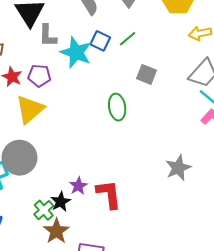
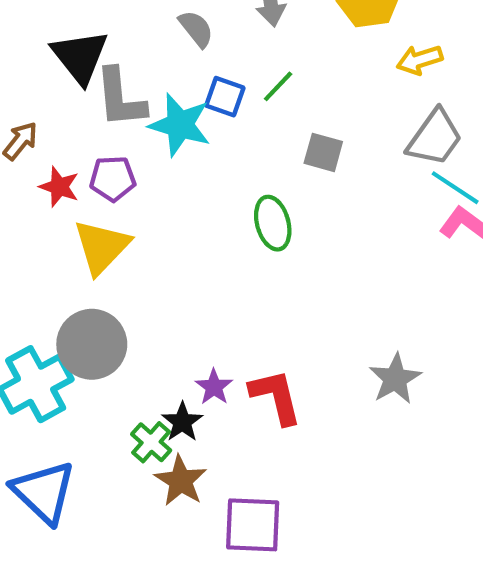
gray L-shape: (48, 36) -> (120, 98), size x1.4
gray star: (178, 168) -> (395, 379), moved

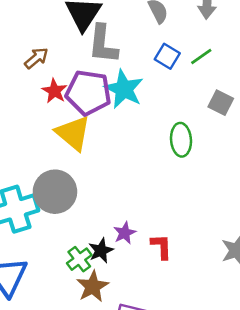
cyan star: (180, 125) -> (124, 89), moved
purple pentagon: (113, 179) -> (88, 93), size x1.6
yellow triangle: (102, 247) -> (73, 133), turned -45
red L-shape: (276, 397) -> (161, 247), size x0.7

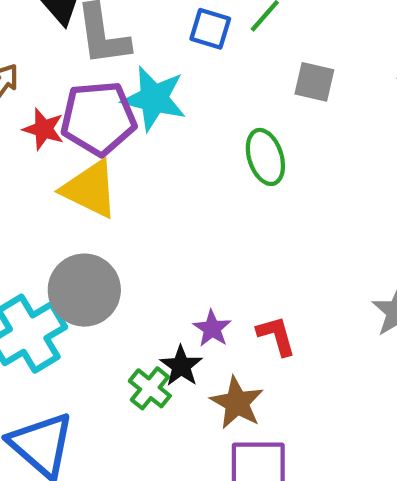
brown star: (93, 286) -> (237, 403), moved

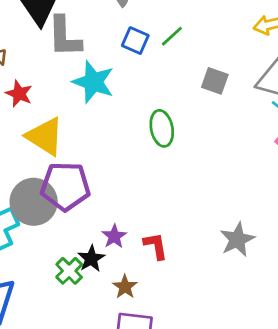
gray square: (314, 82) -> (215, 81), moved
purple pentagon: (98, 118) -> (65, 186), moved
brown star: (237, 403) -> (125, 287), size x0.7

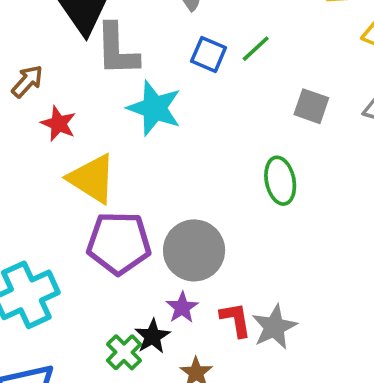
green ellipse: (162, 128) -> (280, 181), moved
gray circle: (34, 202) -> (194, 250), moved
gray star: (237, 239) -> (274, 327), moved

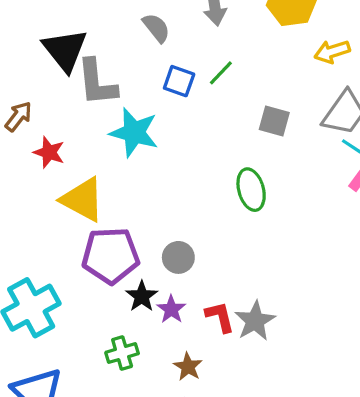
gray circle: (194, 250) -> (178, 257), size x0.6
black star: (152, 336) -> (142, 296), moved
green cross: (124, 352) -> (122, 353), turned 32

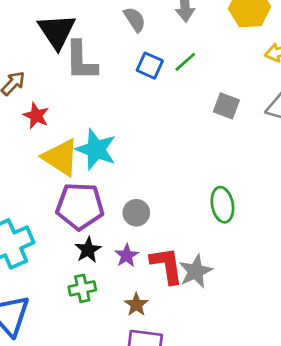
cyan star: (134, 133) -> (96, 149), moved
green ellipse: (251, 190) -> (222, 205), moved
black star: (142, 296) -> (88, 250), moved
red L-shape: (220, 317) -> (167, 265), size x1.4

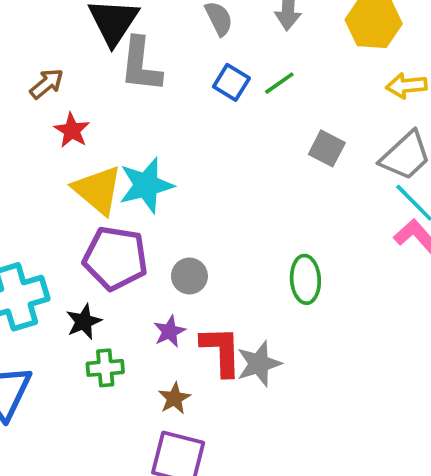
cyan star: (96, 149) -> (146, 185), turned 30
black star: (88, 250) -> (84, 322), moved

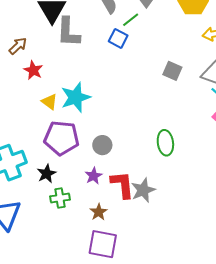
green line: (279, 83) -> (131, 20), moved
yellow triangle: (98, 190) -> (49, 102), size x0.6

